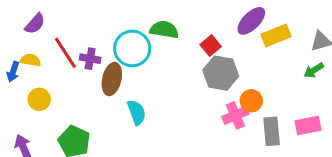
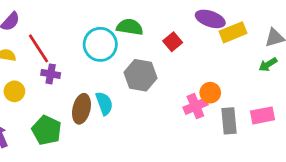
purple ellipse: (251, 21) -> (210, 19), turned 64
purple cross: (90, 59) -> (51, 74), moved
gray hexagon: (221, 73) -> (140, 75), moved
brown ellipse: (112, 79) -> (81, 109), moved

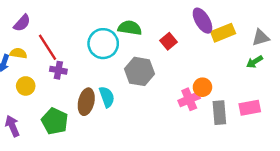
purple ellipse: (210, 19) -> (202, 21), turned 40

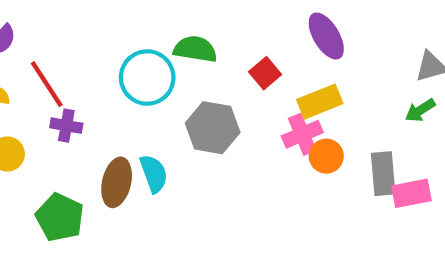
yellow rectangle: (223, 33) -> (320, 102), moved
pink cross: (189, 99) -> (302, 134), moved
gray rectangle: (219, 113) -> (383, 174), moved

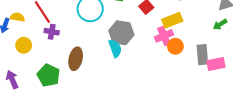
cyan semicircle: (154, 174) -> (115, 48), moved

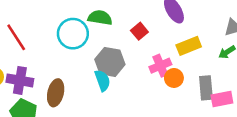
yellow rectangle: (172, 20) -> (189, 46), moved
purple cross: (52, 32) -> (20, 80), moved, size x1.5

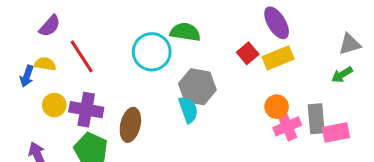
red square: (139, 31) -> (248, 53), moved
yellow rectangle: (189, 46) -> (278, 58), moved
pink cross: (160, 66) -> (287, 126), moved

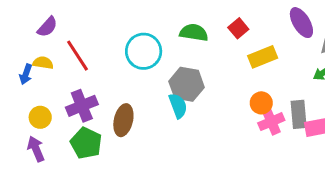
purple ellipse: (277, 23) -> (301, 23), moved
green semicircle: (185, 32) -> (194, 33), moved
red square: (248, 53) -> (238, 28), moved
yellow circle: (54, 105) -> (40, 117), moved
purple cross: (86, 110) -> (82, 106), turned -32

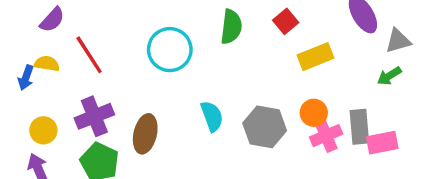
green semicircle: (194, 33) -> (231, 27), turned 88
gray hexagon: (187, 84) -> (265, 127), moved

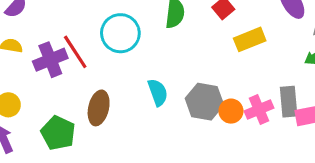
red line: (89, 55) -> (75, 52), moved
orange circle: (314, 113) -> (231, 111), moved
purple cross: (94, 116) -> (50, 60), moved

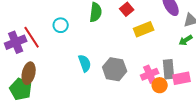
cyan circle: (120, 33) -> (61, 25), size x0.6
brown ellipse: (99, 108) -> (29, 73), moved
orange circle: (231, 111) -> (160, 85), moved

